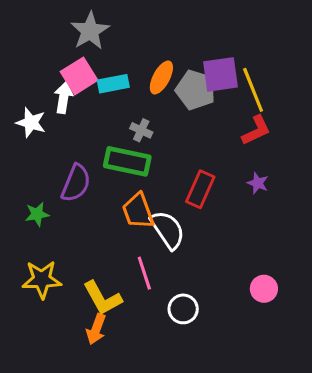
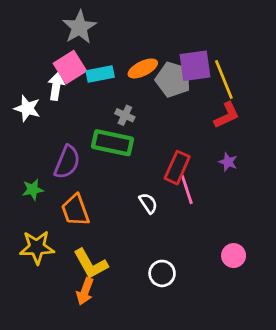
orange ellipse: (161, 77) -> (143, 68), turned 36
orange trapezoid: (138, 211) -> (75, 210), moved
white semicircle: (168, 230) -> (148, 203), size x0.6
pink line: (144, 273) -> (187, 190), moved

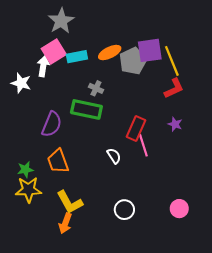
gray pentagon: (173, 79) -> (133, 61), turned 30
green star: (33, 190) -> (25, 170), moved
pink circle: (234, 256) -> (179, 209), moved

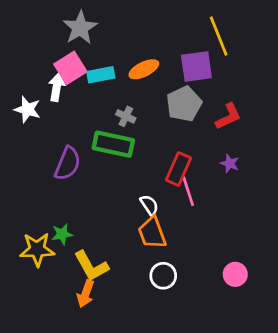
gray pentagon: (133, 61) -> (184, 104), moved
yellow line: (172, 61) -> (219, 36), moved
orange trapezoid: (58, 161) -> (152, 233), moved
green star: (25, 170) -> (62, 234), moved

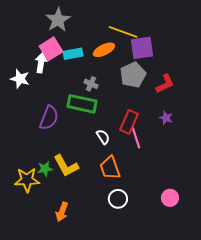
yellow line: (219, 36) -> (123, 32), moved, turned -48
white semicircle: (149, 205) -> (103, 137), moved
yellow L-shape: (91, 266) -> (66, 166), moved

